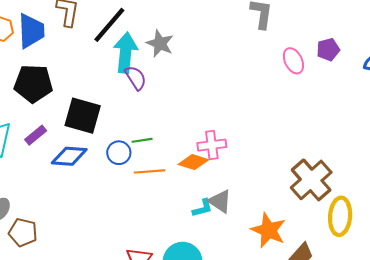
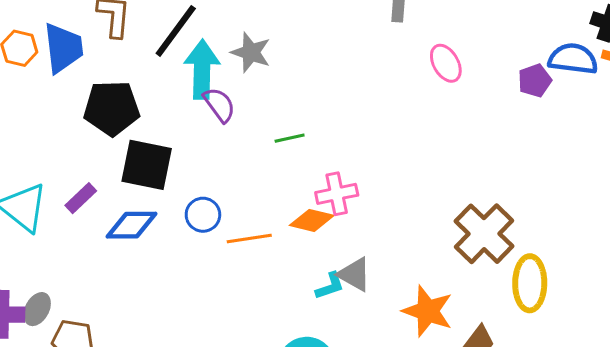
purple pentagon: (328, 50) -> (535, 81), moved
black pentagon: (33, 84) -> (112, 108), moved
green line: (142, 140) -> (290, 138), moved

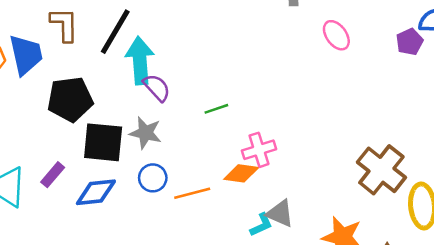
gray star: (251, 52) -> (145, 133), moved

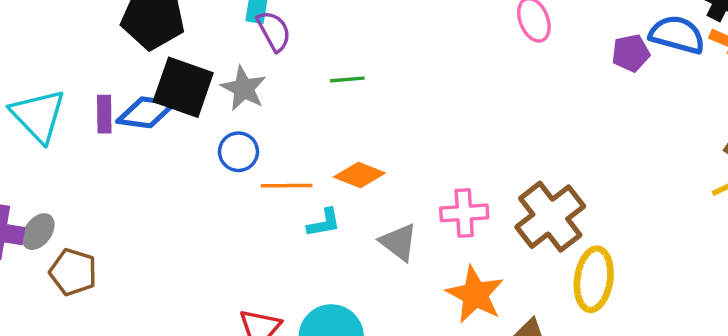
pink cross: (259, 150) -> (464, 213), moved
purple rectangle: (53, 175) -> (104, 114), turned -55
blue diamond: (96, 192) -> (146, 112), moved
cyan L-shape: (261, 225) -> (324, 223), moved

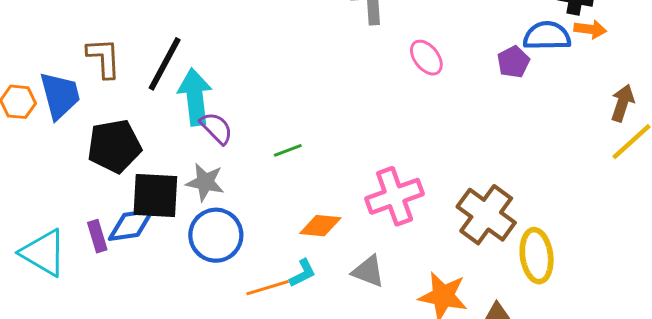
blue circle: (238, 152) -> (216, 235), size x1.6
orange line: (287, 186) -> (268, 288), moved
pink cross: (464, 213) -> (395, 196), moved, size x1.4

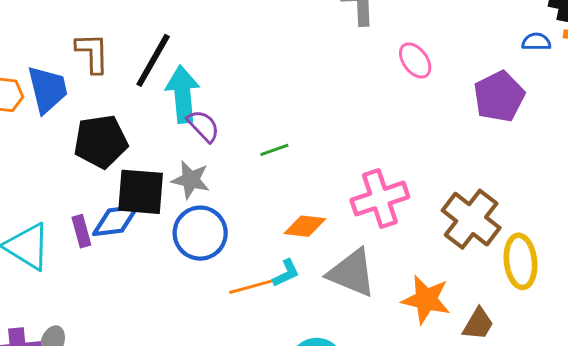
blue semicircle: (547, 36) -> (536, 42), size x0.6
purple pentagon: (513, 62) -> (499, 96), moved, size x1.6
gray triangle: (368, 271) -> (352, 273), size x1.5

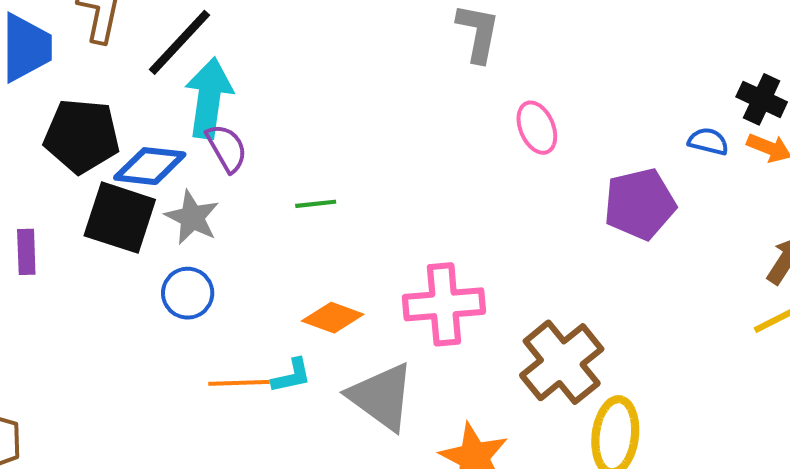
blue diamond: (116, 221) -> (150, 166), moved
blue circle: (200, 233) -> (188, 293), size x0.7

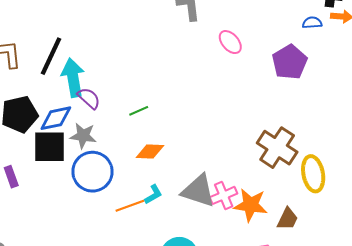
blue circle: (188, 293) -> (93, 172), size x1.6
pink cross: (444, 304) -> (224, 195), moved, size x0.7
orange diamond: (333, 318) -> (150, 151), moved

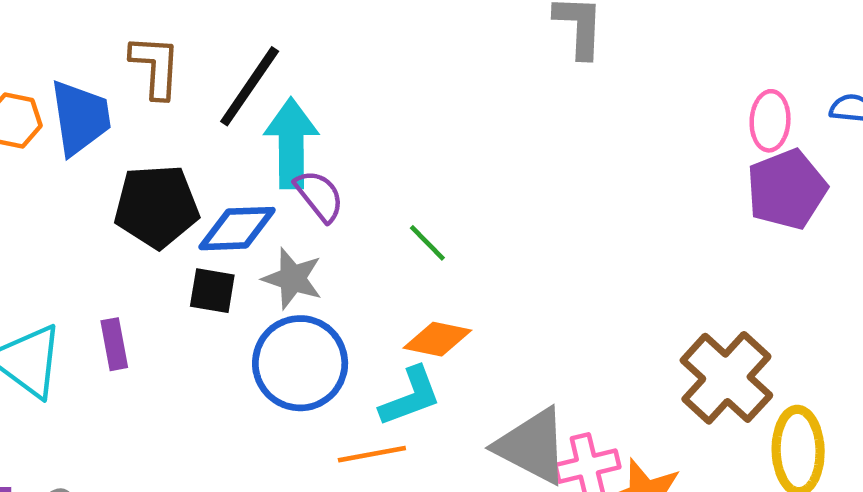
pink ellipse: (230, 42) -> (770, 121), moved, turned 35
green line: (139, 111) -> (427, 243), turned 60
black square: (50, 147) -> (212, 291), size x0.6
cyan L-shape: (153, 195) -> (410, 397), moved, size x1.4

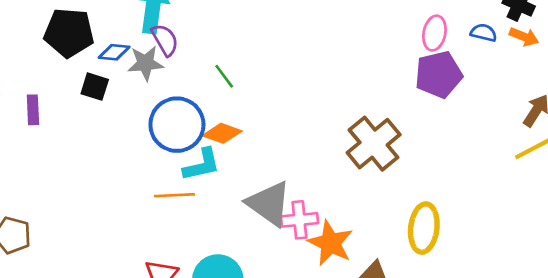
blue diamond: (237, 229) -> (114, 52), size x0.7
gray star: (292, 278) -> (145, 63), moved, turned -30
blue circle: (300, 363) -> (177, 125), moved
brown cross: (726, 378) -> (374, 144), moved

